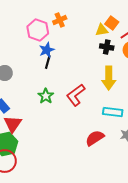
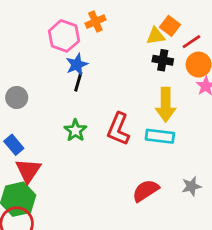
red L-shape: (76, 95) -> (118, 129), turned -30
cyan rectangle: (113, 112) -> (160, 136), moved

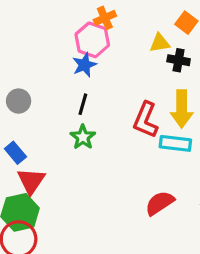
pink hexagon: (64, 36) -> (92, 40), moved
yellow triangle: (156, 36) -> (160, 43), moved
black line: (78, 82) -> (83, 104), moved
red L-shape: (118, 129) -> (146, 120), moved

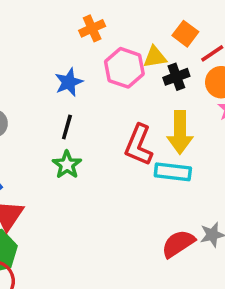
pink hexagon: (92, 40) -> (124, 68), moved
black cross: (179, 60) -> (176, 77), turned -30
red semicircle: (160, 203) -> (178, 244), moved

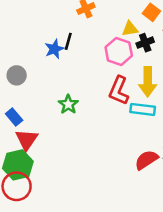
pink hexagon: (124, 68) -> (119, 51), moved
blue star: (69, 82) -> (54, 49), moved
black line: (67, 127) -> (68, 41), moved

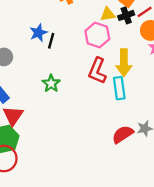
black line: (68, 41) -> (51, 41), moved
black cross: (145, 43) -> (126, 15), moved
cyan rectangle: (143, 109) -> (119, 88), turned 75

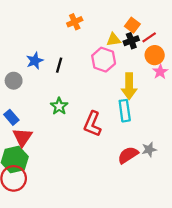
blue star: (38, 33) -> (35, 61), moved
red L-shape: (97, 71) -> (92, 124), moved

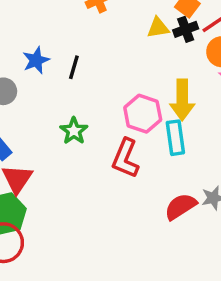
pink hexagon: (104, 60) -> (143, 114), moved

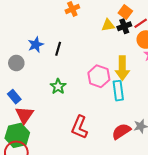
red L-shape: (125, 158) -> (79, 127), moved

